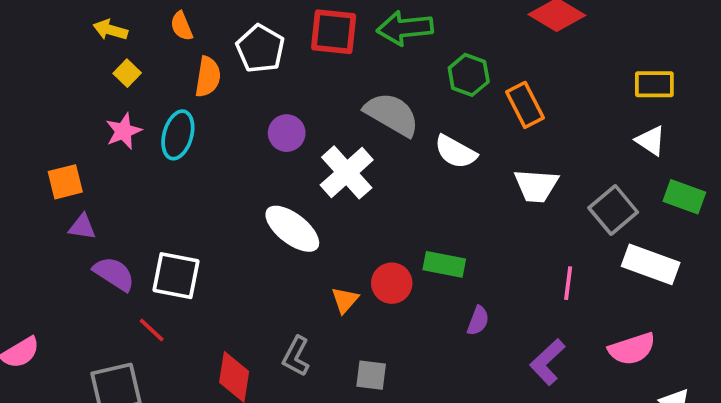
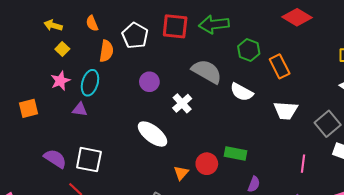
white cross: (347, 172) -> (182, 103), size x0.7
purple triangle: (82, 227) -> (80, 109), moved

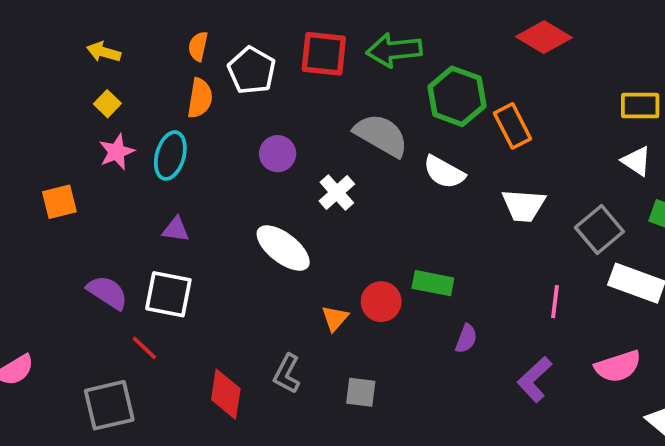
orange semicircle: (92, 23) -> (198, 46), moved, turned 35
yellow square: (62, 49) -> (107, 104), moved
green hexagon: (249, 50) -> (457, 96), size x1.4
purple triangle: (80, 109) -> (176, 229), moved

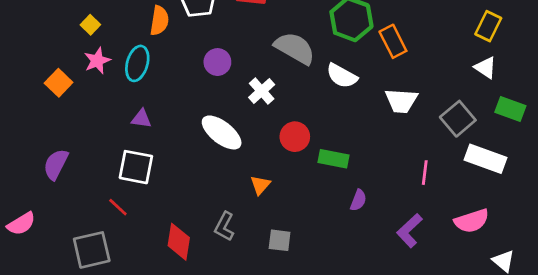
yellow rectangle: (640, 106) -> (488, 26), turned -64
orange square: (59, 202) -> (59, 83), moved, turned -32
purple semicircle: (107, 292) -> (56, 164), moved, turned -96
red circle: (381, 302) -> (295, 137), moved

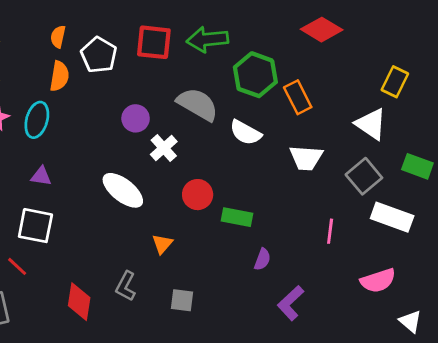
purple circle: (217, 62) -> (136, 118), moved
white triangle: (485, 68) -> (371, 124), moved, size x1.4
purple L-shape: (409, 231) -> (291, 303), moved

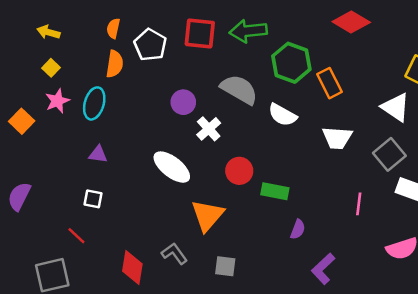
white square: (35, 226) -> (93, 199), size x0.6
orange triangle: (162, 244) -> (207, 215), size x1.8
gray L-shape: (126, 286) -> (174, 254), turned 116

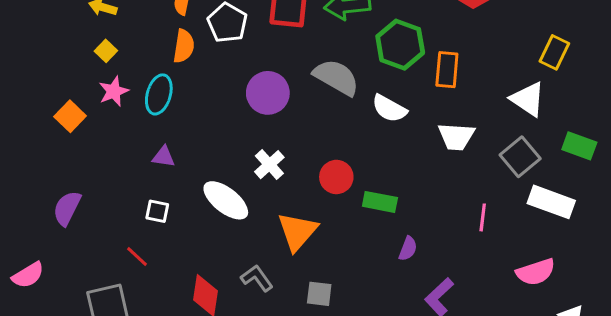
orange rectangle: (330, 83) -> (447, 70), turned 32
purple circle: (183, 102) -> (268, 93), size x1.4
white cross: (209, 129) -> (269, 165), moved
white ellipse: (172, 167) -> (226, 200), moved

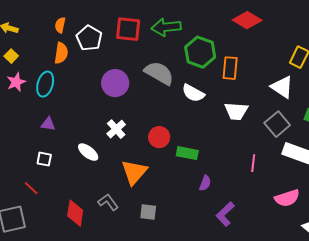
white ellipse: (226, 200) -> (88, 152), size x0.7

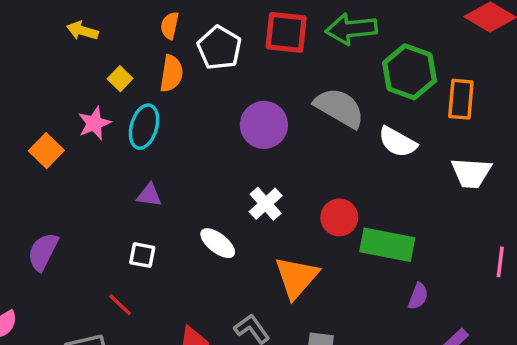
yellow square: (11, 56) -> (120, 79), moved
green rectangle: (187, 153) -> (387, 245), size x1.4

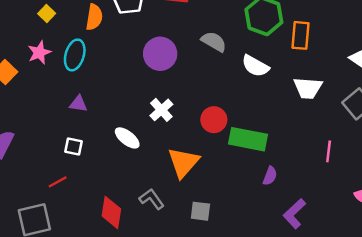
yellow square: (120, 79) -> (47, 13), moved
gray semicircle: (339, 108) -> (214, 42), size x0.7
red line: (120, 305) -> (58, 182), turned -72

